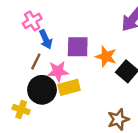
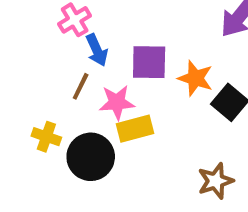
black circle: (42, 90) -> (91, 157), moved
yellow cross: (21, 110) -> (46, 137), moved

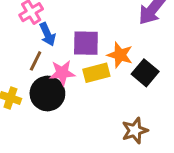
yellow rectangle: (135, 129) -> (96, 73), moved
black circle: (91, 157) -> (47, 93), moved

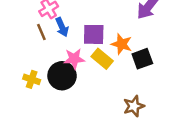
brown line: (36, 61) -> (41, 32), moved, turned -49
yellow rectangle: (96, 73) -> (102, 59), turned 55
black square: (145, 73) -> (142, 59), turned 30

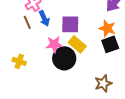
orange star: (122, 44) -> (107, 28), moved
black circle: (62, 76) -> (64, 58), moved

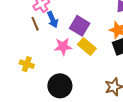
purple square: (70, 24) -> (80, 26), turned 30
black circle: (64, 58) -> (60, 86), moved

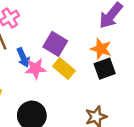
blue arrow: (53, 20) -> (23, 57), moved

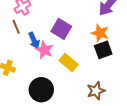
pink star: (36, 69) -> (44, 50), turned 30
yellow rectangle: (64, 69) -> (69, 62), moved

